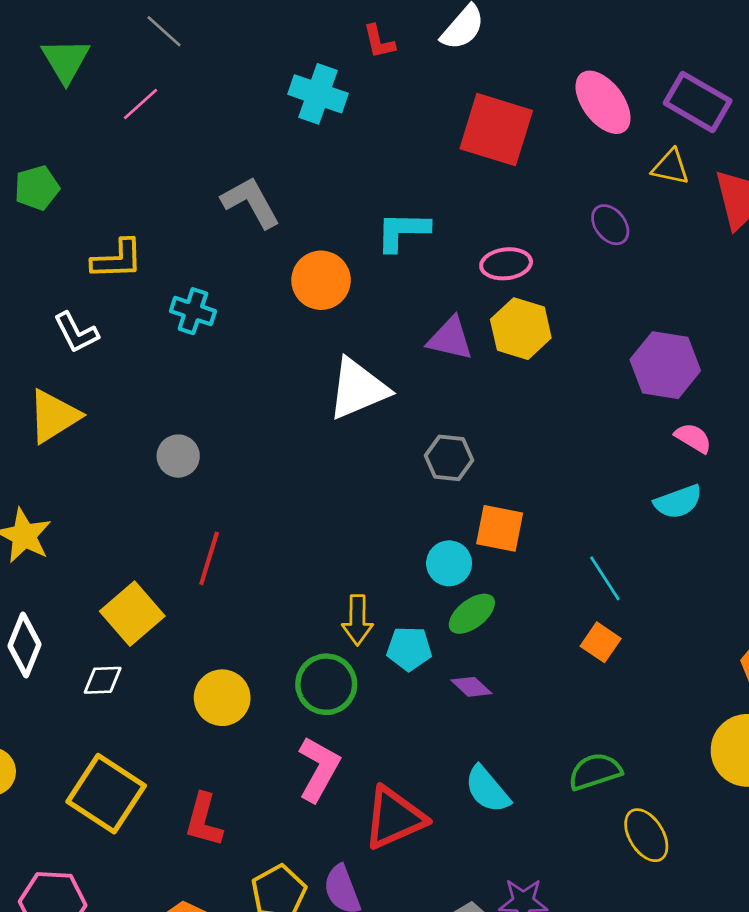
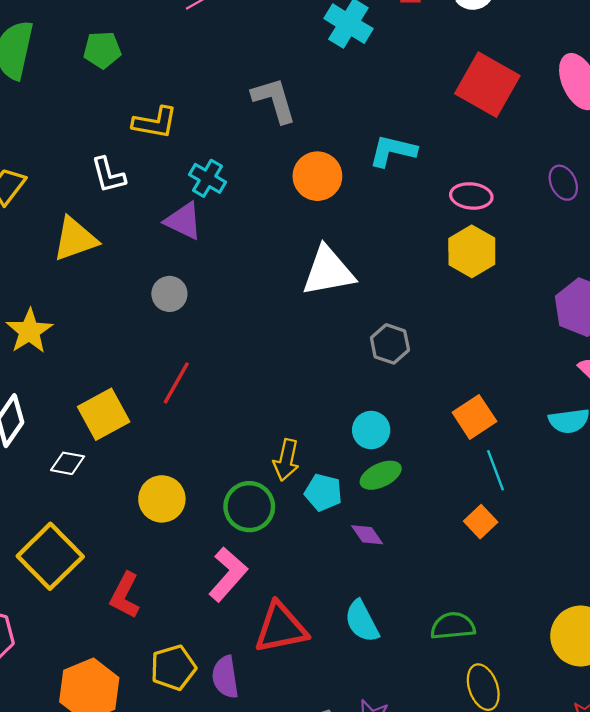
purple triangle: (450, 339) -> (183, 221), moved
orange square: (500, 528) -> (474, 417), moved, turned 33

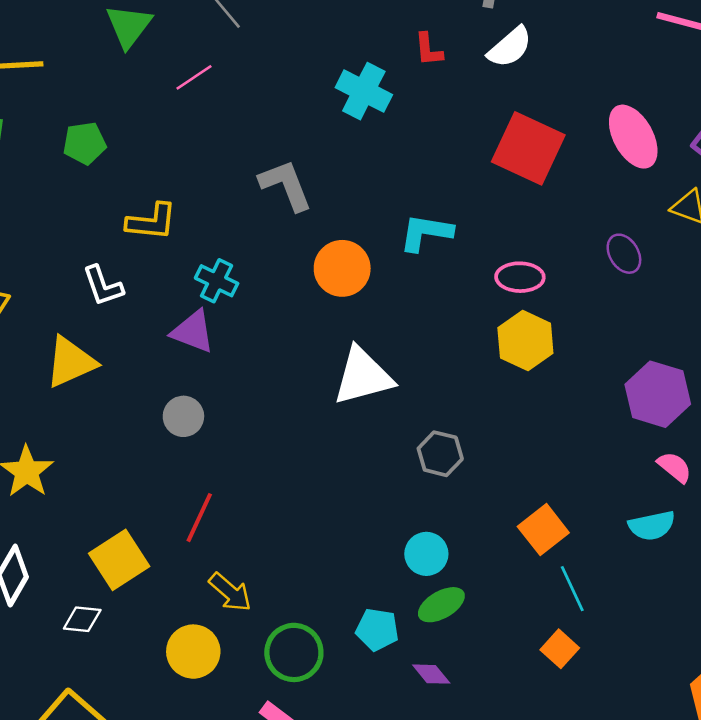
yellow arrow: (286, 460) -> (230, 592), moved, turned -57

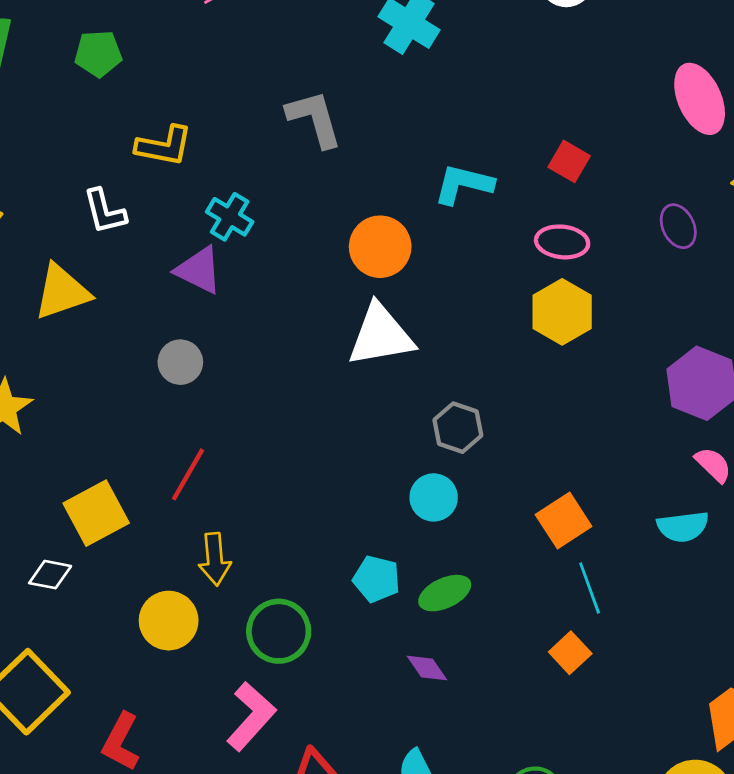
red square: (528, 148) -> (569, 161), moved, size x0.5
orange circle: (342, 268) -> (380, 247), moved
cyan circle: (426, 554) -> (434, 497), moved
yellow arrow: (230, 592) -> (215, 559), turned 39
cyan pentagon: (377, 630) -> (376, 579), moved

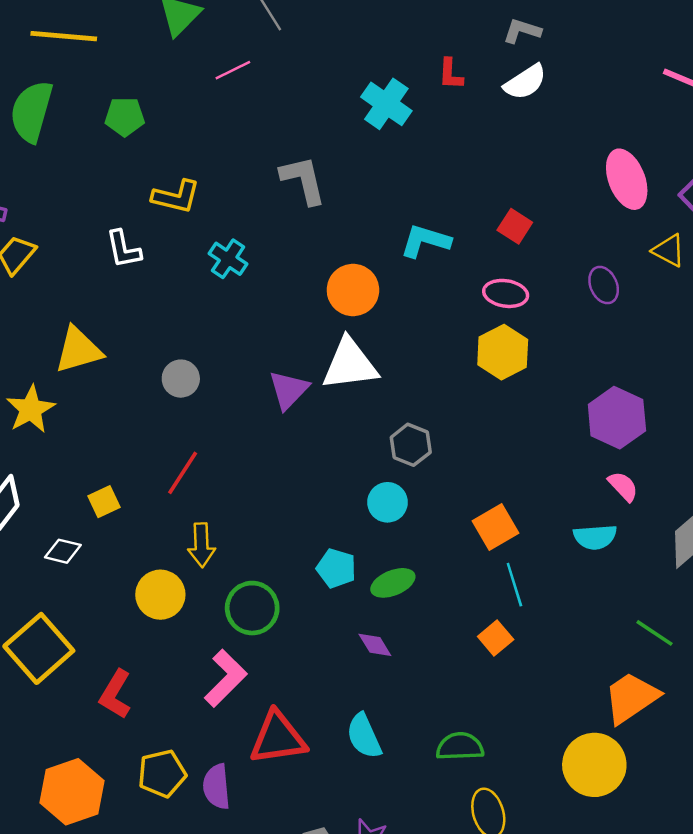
purple triangle: (199, 270) -> (289, 390), moved, turned 45
yellow triangle: (62, 292) -> (78, 350), moved
yellow square: (96, 513) -> (104, 502), size x0.6

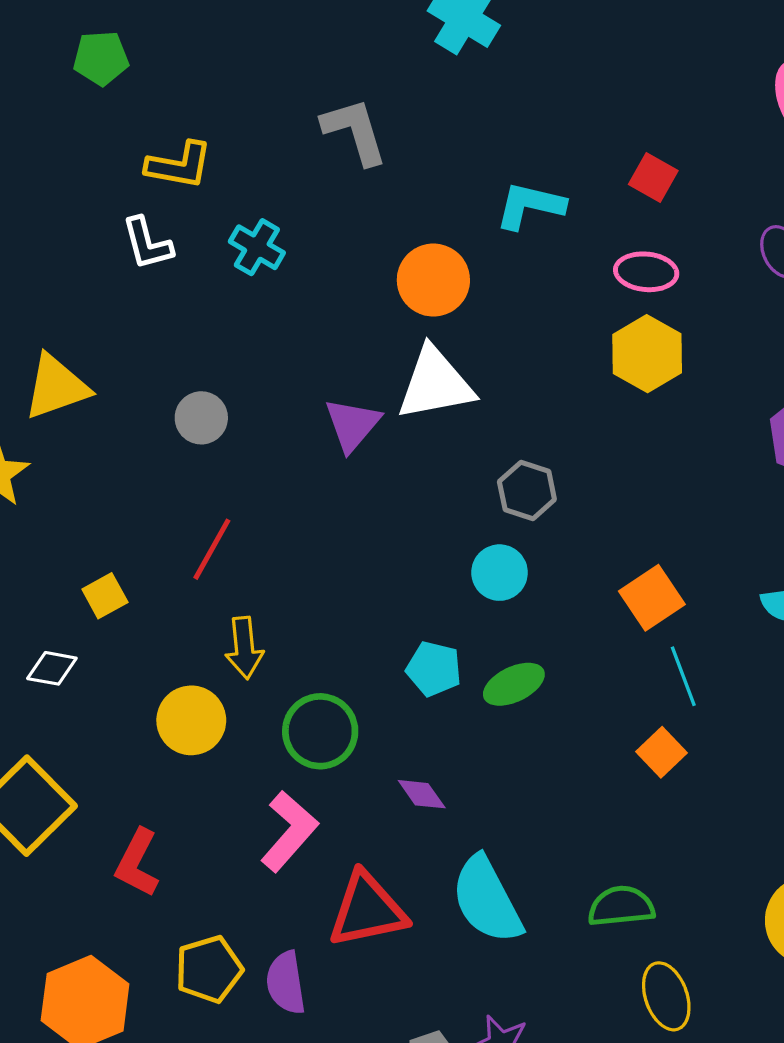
white L-shape: (123, 249) -> (147, 243), moved
purple diamond: (375, 645) -> (422, 794), moved
cyan semicircle: (364, 736) -> (487, 900), size x1.4

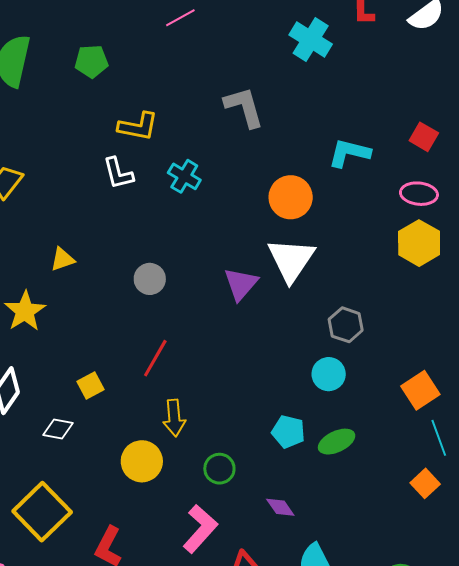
white triangle: (435, 384) -> (291, 260), turned -46
yellow triangle: (56, 387) -> (62, 259), size x0.6
green circle: (320, 731) -> (219, 469), size x0.7

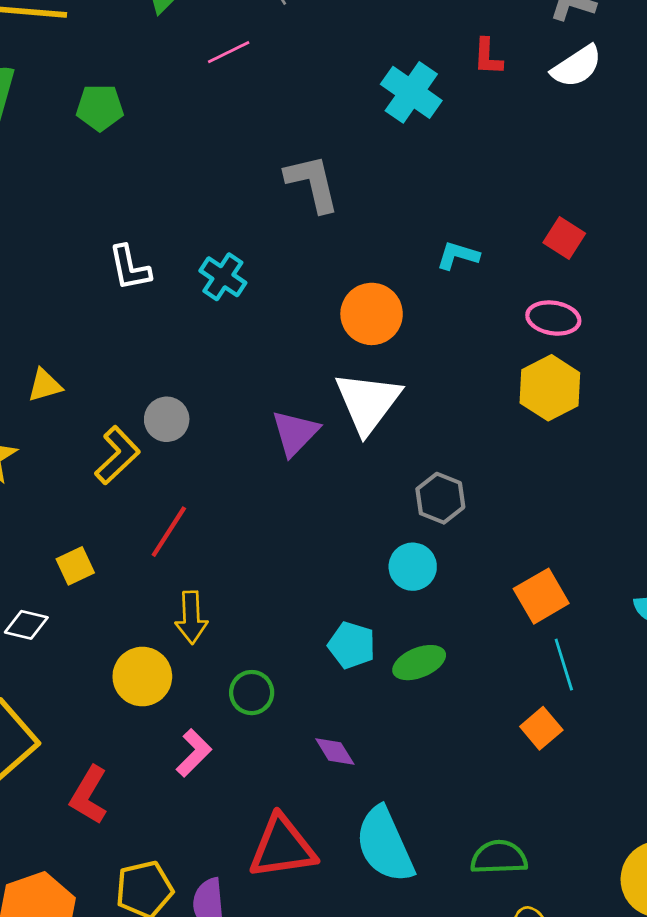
yellow L-shape: (138, 126) -> (117, 455), moved, turned -57
cyan L-shape: (349, 153) -> (458, 256), size x0.7
pink L-shape: (200, 529) -> (194, 753), moved, size x0.7

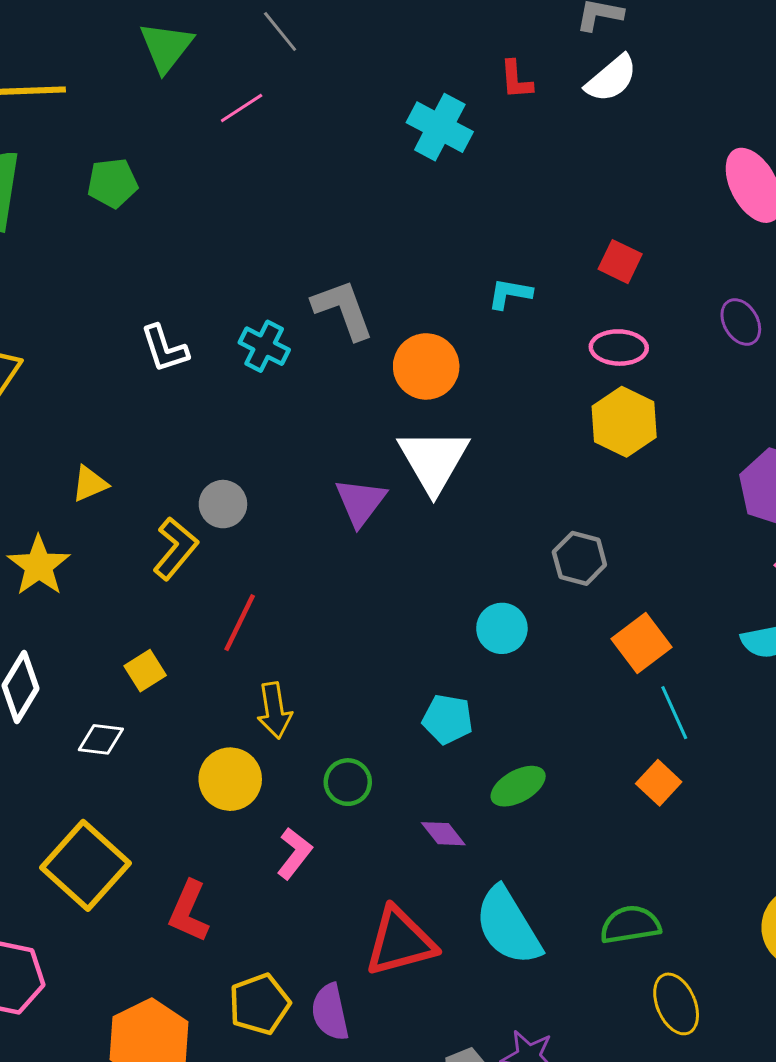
gray L-shape: (312, 183) -> (343, 309), moved
gray hexagon: (440, 498) -> (579, 558), moved
green ellipse: (419, 663) -> (518, 786), moved

